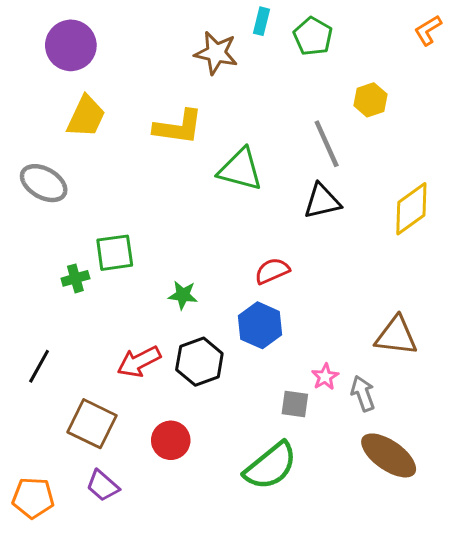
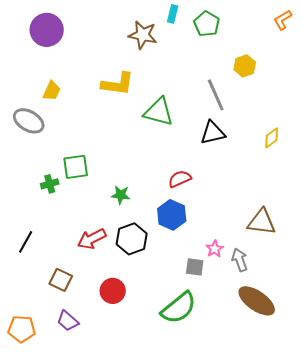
yellow trapezoid: (86, 117) -> (52, 91), moved, size x0.7
yellow diamond: (411, 209) -> (272, 138), size x0.6
brown square: (92, 424) -> (61, 280), size x0.7

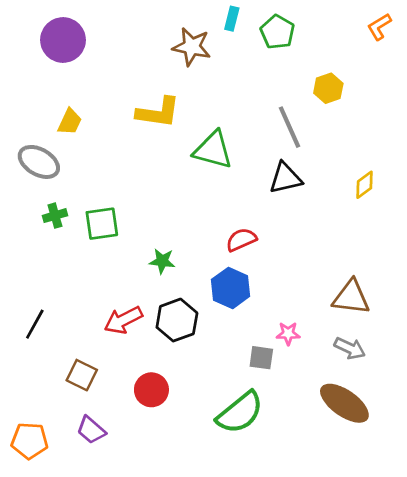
green cross: (50, 184) -> (55, 216), moved
pink star: (215, 249) -> (288, 334), turned 30
gray arrow: (240, 260) -> (350, 348), moved, turned 135

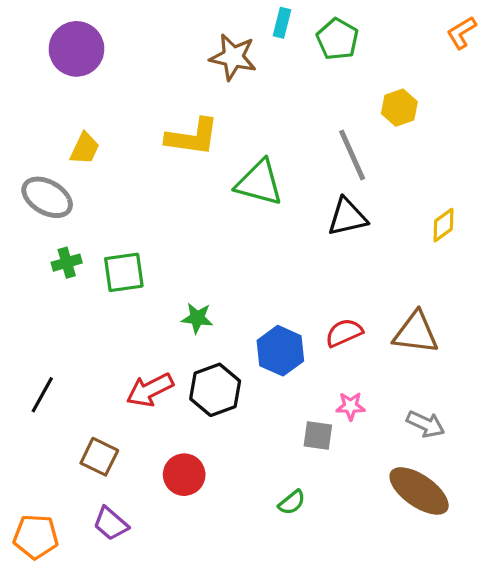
red semicircle: (241, 240) -> (344, 333), moved
brown triangle: (351, 297) -> (416, 333), moved
green semicircle: (240, 413) -> (292, 502), size x0.5

